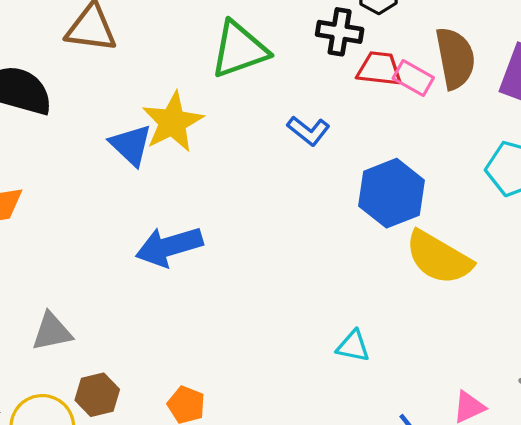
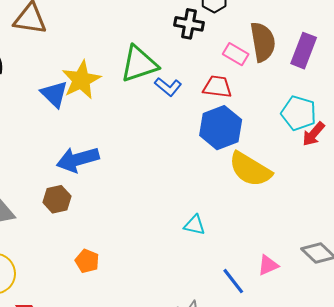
green triangle: (239, 50) -> (139, 64), moved
red trapezoid: (379, 69) -> (217, 87), moved
brown hexagon: (97, 395) -> (57, 199), moved

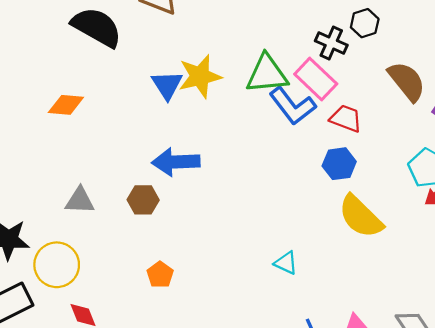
brown semicircle: (263, 42) -> (407, 81), turned -42
pink rectangle: (236, 54) -> (316, 79), moved, size x1.5
blue L-shape: (168, 87) -> (292, 106), size x1.6
blue hexagon: (221, 128) -> (339, 164), size x0.7

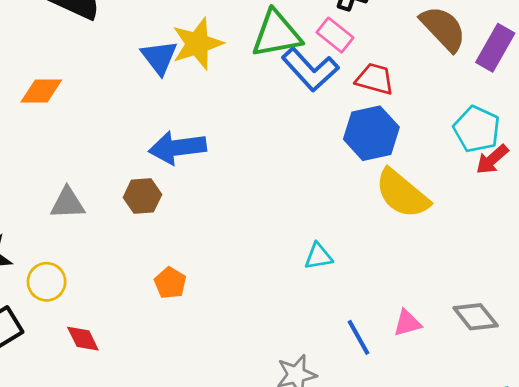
pink rectangle: (316, 79) -> (335, 35), size x0.7
blue hexagon: (339, 164) -> (371, 133), size x1.4
cyan triangle: (286, 263) -> (318, 256), turned -30
yellow circle: (57, 265) -> (47, 282), size x0.7

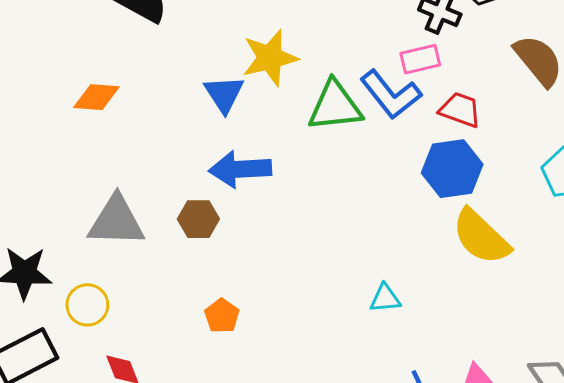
green triangle: (276, 34) -> (335, 106), moved
pink rectangle: (335, 35) -> (420, 59), turned -56
blue triangle: (159, 57) -> (224, 94), moved
gray triangle: (67, 203) -> (116, 221), size x1.5

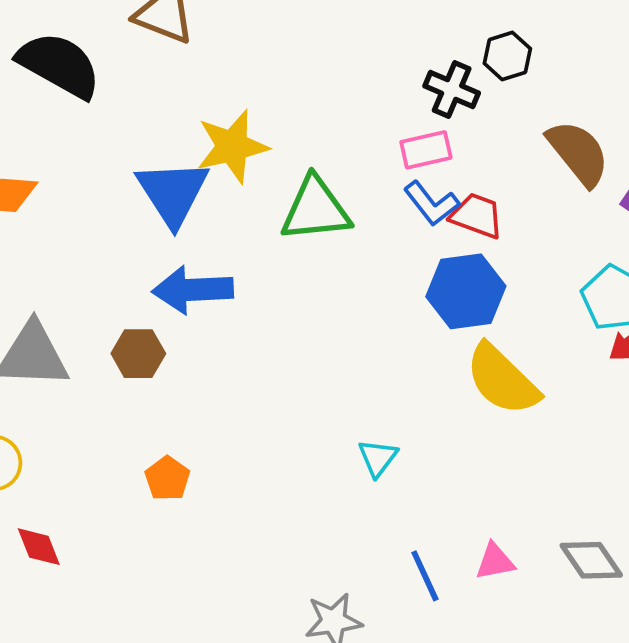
blue triangle: (224, 94) -> (173, 193), size x1.4
blue L-shape: (391, 95) -> (431, 203), moved, size x0.7
cyan triangle: (385, 298) -> (378, 458), turned -48

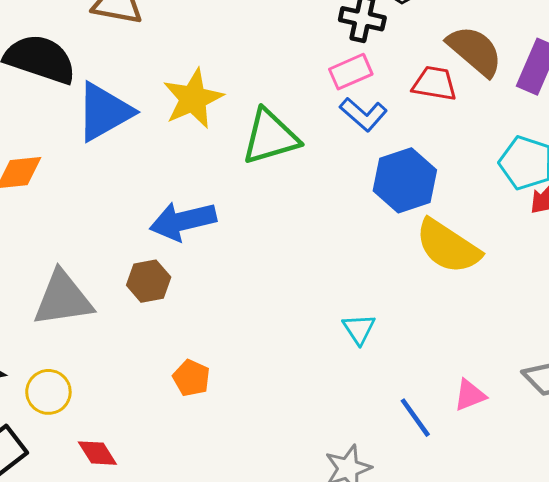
blue triangle: (173, 193) -> (104, 112), moved, turned 44
red trapezoid: (477, 216) -> (435, 83), moved

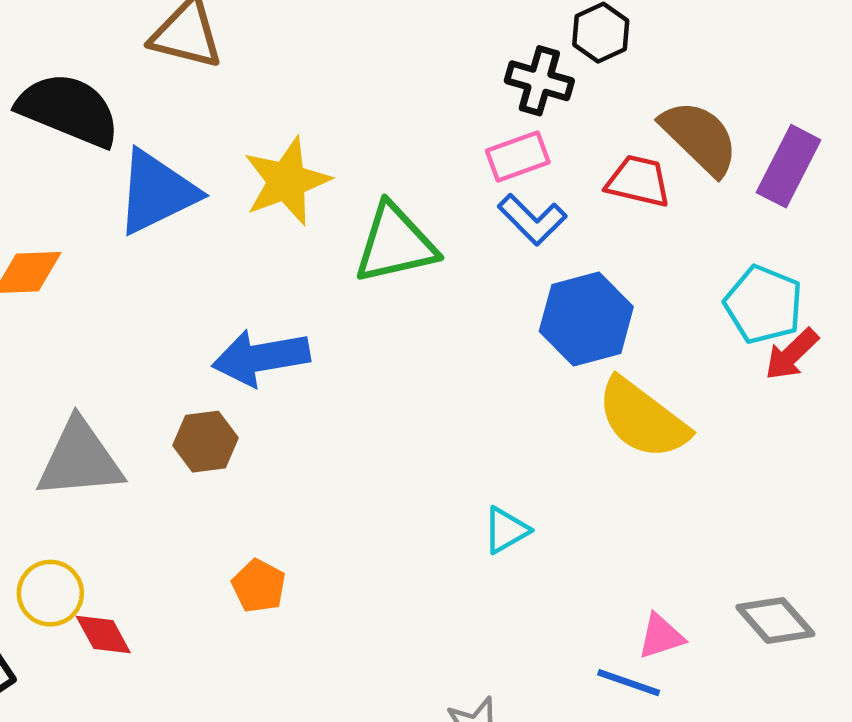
cyan triangle: (359, 329) -> (506, 530), turned 30
blue line: (415, 418) -> (629, 683), moved, turned -39
red diamond: (97, 453) -> (103, 634), moved

